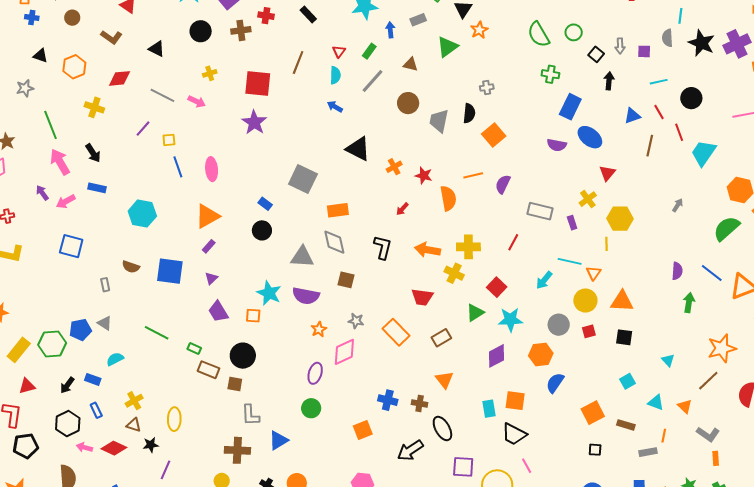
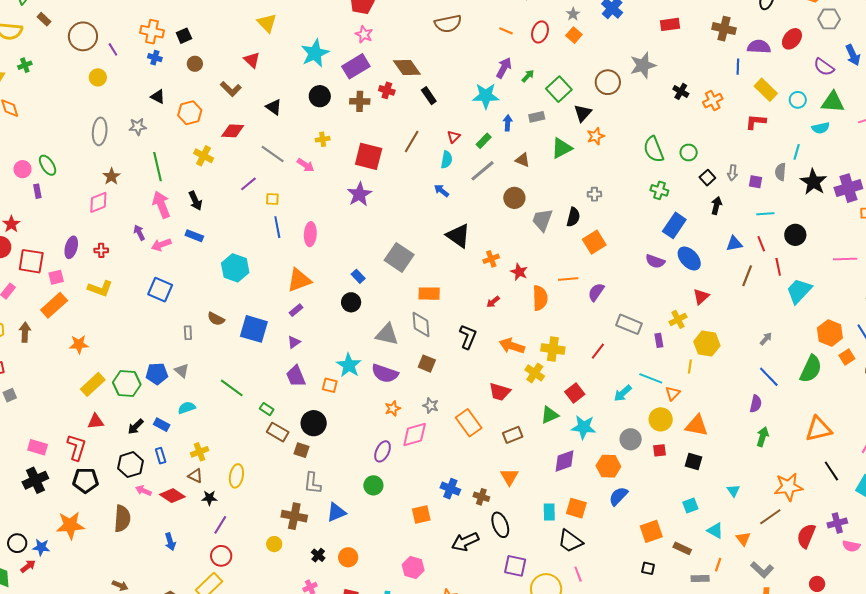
green semicircle: (727, 228) -> (811, 369), turned 148
blue line: (712, 273) -> (769, 377), moved

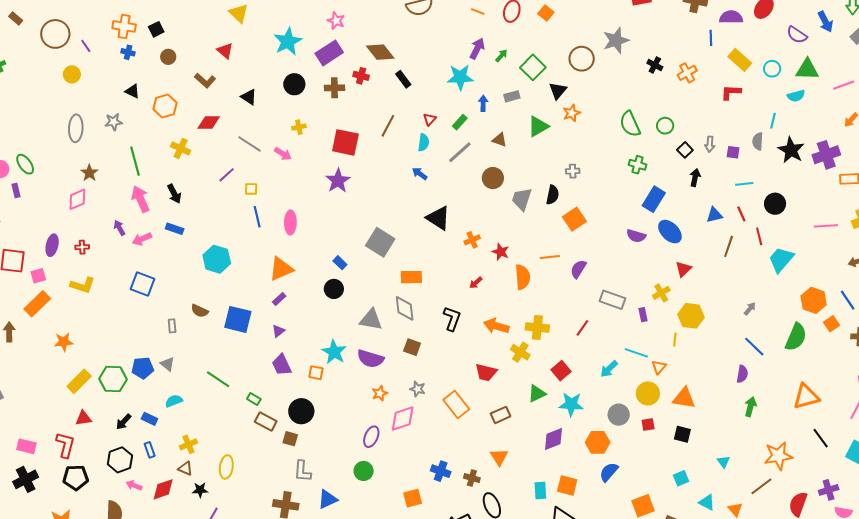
red diamond: (172, 496) -> (163, 489), turned -50

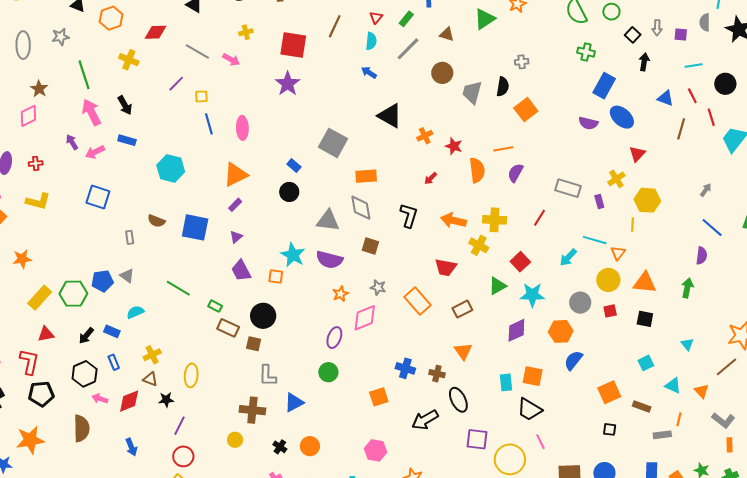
blue triangle: (714, 215) -> (665, 98), turned 36
purple semicircle: (578, 269) -> (515, 173), moved
green arrow: (750, 407) -> (687, 288), moved

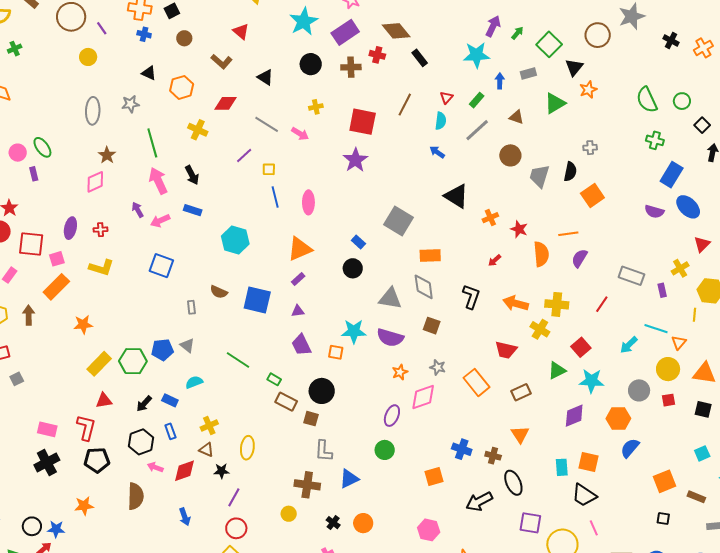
purple triangle: (236, 237) -> (298, 311), turned 32
cyan star: (293, 255) -> (354, 331), turned -30
orange star: (30, 440) -> (84, 506), size x0.7

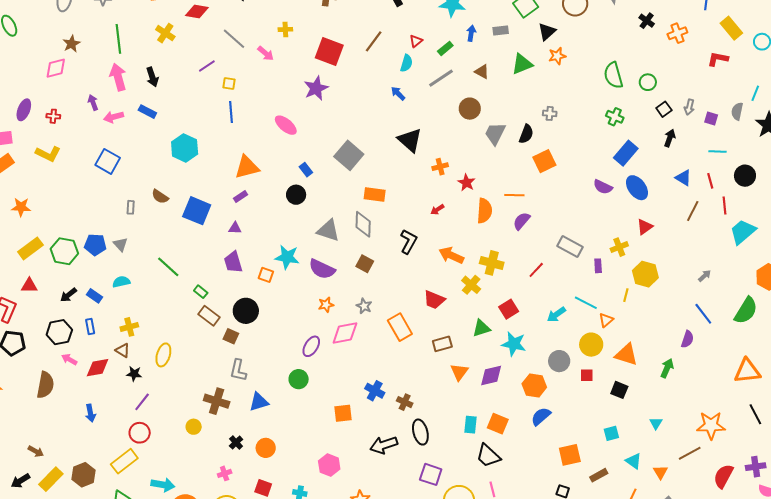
pink ellipse: (308, 202) -> (286, 125), moved, turned -60
orange triangle: (520, 434) -> (459, 372), moved
brown rectangle: (696, 497) -> (599, 475), turned -60

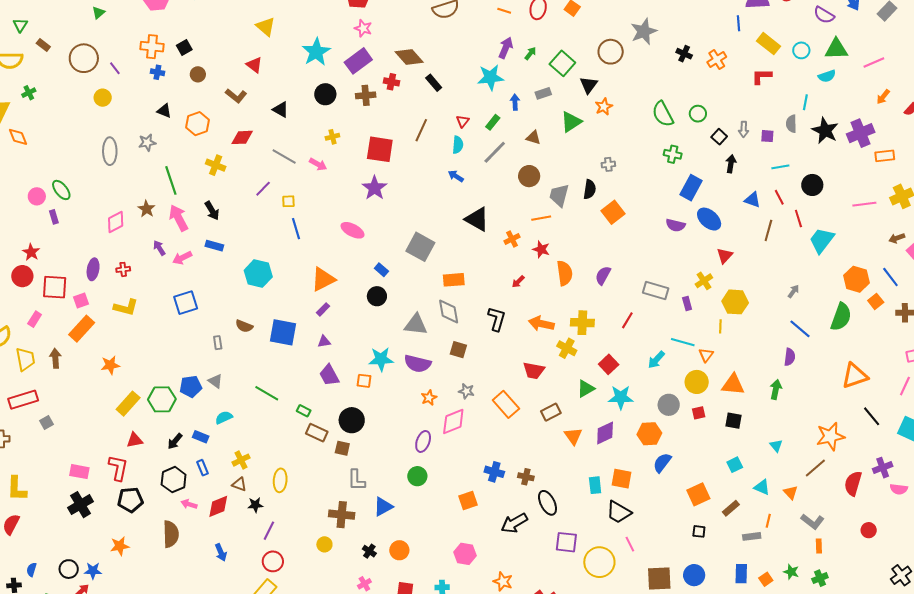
brown star: (72, 44) -> (146, 209), moved
blue square: (108, 161) -> (186, 303), turned -35
orange line: (514, 195) -> (541, 218), moved

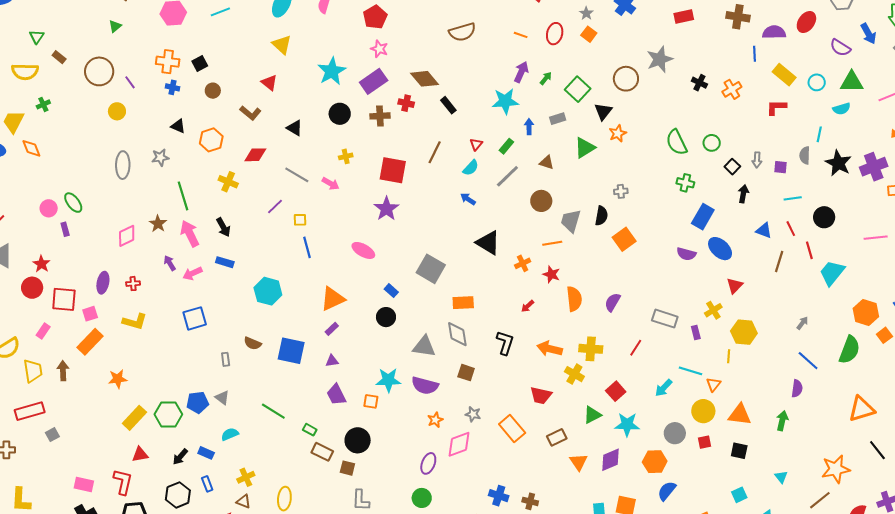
cyan semicircle: (458, 145) -> (471, 168), turned 36

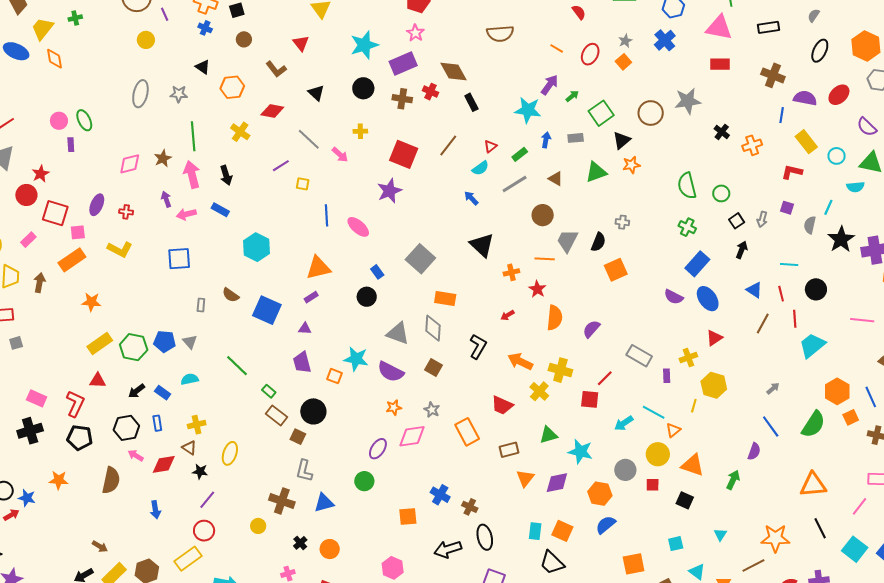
purple square: (781, 167) -> (787, 208), moved
blue line: (307, 247) -> (326, 215), moved
red square: (616, 391) -> (590, 399), moved, turned 36

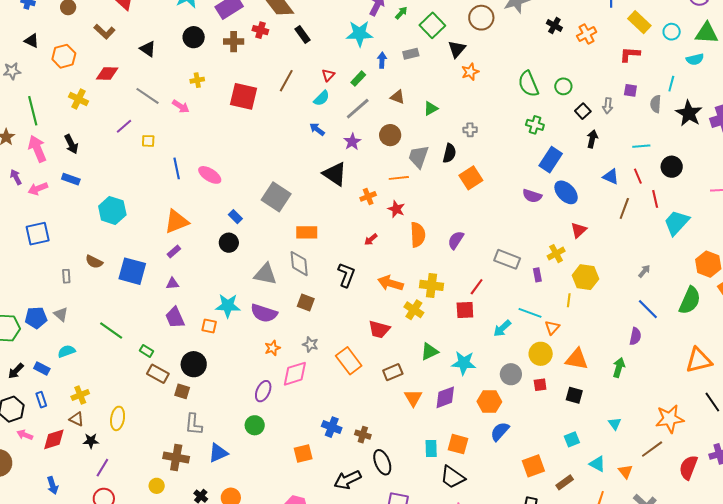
green triangle: (596, 172) -> (431, 108), moved, size x0.7
purple star: (389, 191) -> (352, 142), moved, size x0.7

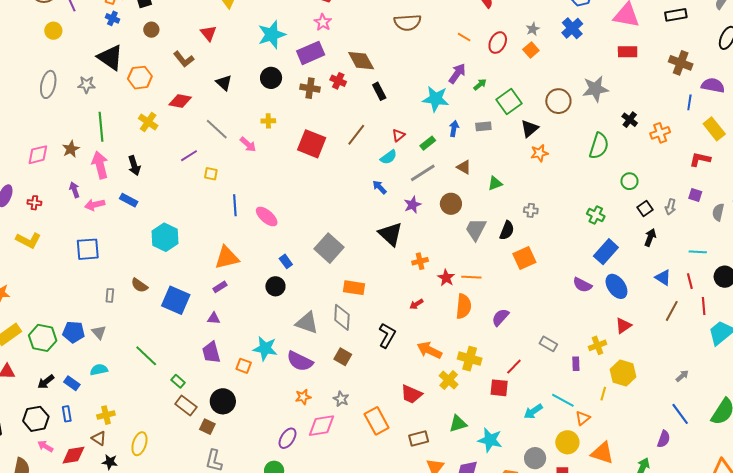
black triangle: (32, 41) -> (110, 57), size x1.8
green semicircle: (528, 84) -> (599, 146), moved, turned -148
orange line: (399, 178) -> (471, 277), moved
gray rectangle: (507, 259) -> (548, 344), size x0.7

